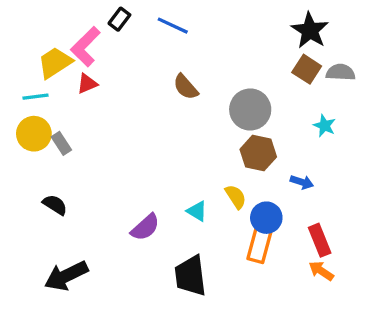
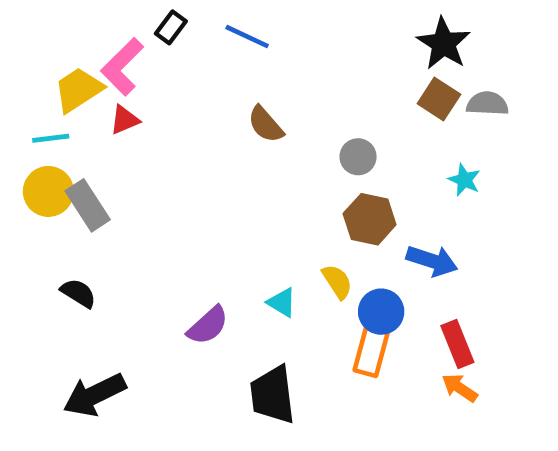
gray circle: (250, 109) -> (358, 157), size x0.6
gray rectangle: (61, 143) -> (88, 205), size x1.5
blue arrow: (302, 182) -> (432, 261), size x1.5

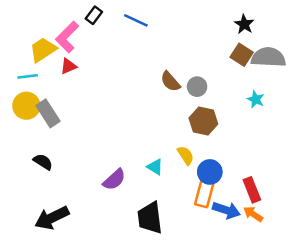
black star: (444, 44) -> (244, 24), size x0.7
gray semicircle: (487, 104) -> (268, 57), size x1.5
brown semicircle: (266, 124) -> (170, 82), moved
blue arrow: (432, 261) -> (226, 210), moved

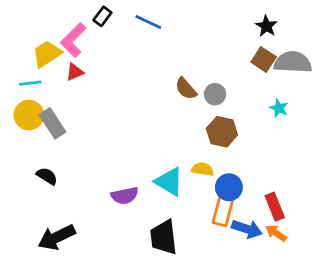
yellow semicircle: (186, 155) -> (202, 169), turned -48
cyan triangle: (155, 167) -> (169, 182), size x1.6
purple semicircle: (114, 180) -> (125, 196), turned 30

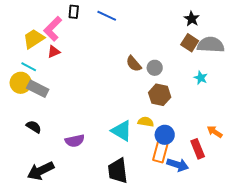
black rectangle: (102, 16) -> (74, 12), turned -32
cyan line: (30, 83) -> (29, 67), moved, turned 35
gray rectangle: (52, 123) -> (38, 89), turned -30
purple semicircle: (125, 196) -> (75, 141), moved
orange arrow: (276, 233) -> (215, 132), moved

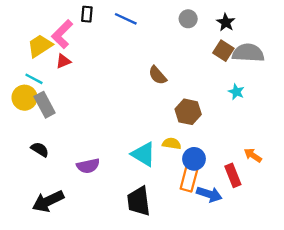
gray circle: (155, 68) -> (188, 19), moved
gray rectangle: (38, 89) -> (45, 105), turned 35

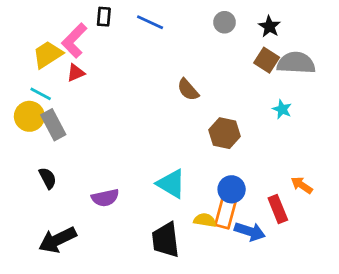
yellow semicircle: (172, 144) -> (205, 220), moved
black semicircle: (40, 149) -> (48, 178), turned 30

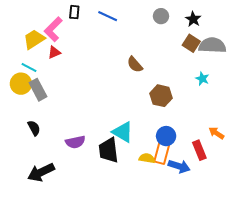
black trapezoid: (166, 240) -> (109, 150), moved

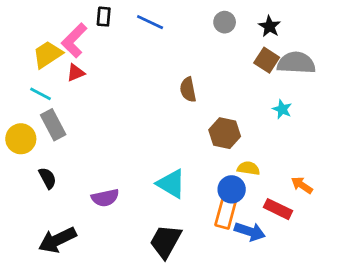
brown semicircle: (135, 64) -> (188, 90), turned 30
yellow circle: (21, 84) -> (21, 139), moved
black trapezoid: (109, 150) -> (166, 241), moved, turned 36
red rectangle: (199, 150) -> (278, 209), turned -42
yellow semicircle: (147, 158) -> (248, 168), moved

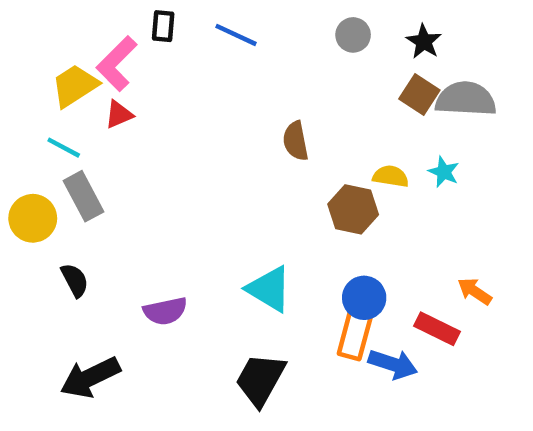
yellow semicircle: (248, 168) -> (391, 176), moved

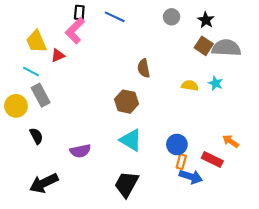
pink L-shape: (117, 64) -> (75, 31), moved
yellow trapezoid: (75, 86) -> (36, 41), turned -80
brown hexagon: (353, 209) -> (126, 102), moved
orange rectangle: (355, 333) -> (181, 162), moved, size x0.6

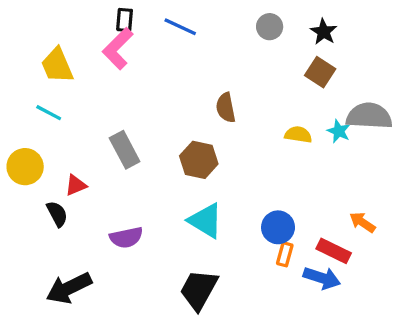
gray semicircle: (226, 48) -> (369, 116), moved
red triangle: (58, 55) -> (76, 185), moved
gray rectangle: (41, 95) -> (125, 150), moved
blue arrow: (191, 177) -> (322, 278), moved

